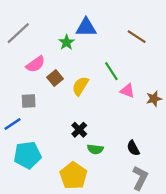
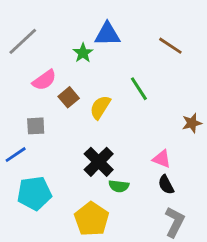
pink triangle: (127, 91) -> (162, 159), moved
black cross: (79, 130) -> (99, 162), size x1.5

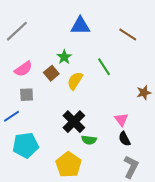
green star: (83, 53) -> (64, 57), moved
pink semicircle: (44, 80) -> (23, 69), moved
pink triangle: (162, 159) -> (121, 119), turned 32

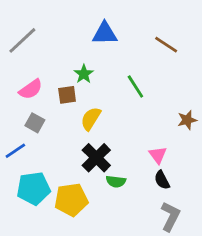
brown square: (51, 73) -> (67, 95), turned 32
yellow semicircle: (75, 81) -> (91, 119), moved
gray square: (27, 95) -> (35, 123), turned 32
yellow pentagon: (69, 165) -> (71, 200), moved, turned 30

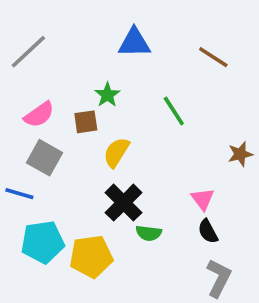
gray square: (35, 123) -> (44, 158), size x1.4
blue line: (15, 151) -> (19, 194), turned 50

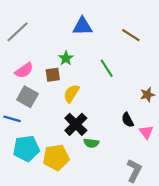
pink triangle: (203, 199) -> (146, 132), moved
black semicircle: (208, 231) -> (128, 120), moved

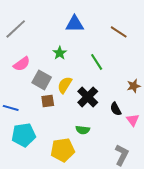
brown square: (53, 75) -> (48, 101), moved
gray square: (27, 97) -> (42, 80), moved
black cross: (76, 124) -> (88, 97), moved
yellow pentagon: (56, 157) -> (63, 150), moved

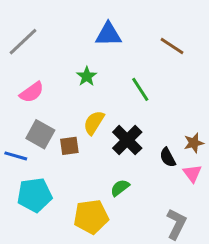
gray square: (42, 80) -> (40, 134), moved
brown star: (134, 86) -> (194, 143), moved
green semicircle: (83, 130) -> (120, 188), turned 136

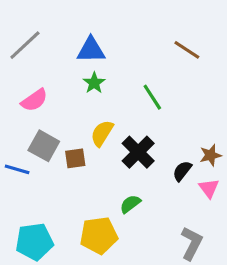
blue triangle: (108, 34) -> (91, 50), moved
black semicircle: (168, 157) -> (182, 171), turned 66
cyan pentagon: (35, 195) -> (34, 242), moved

